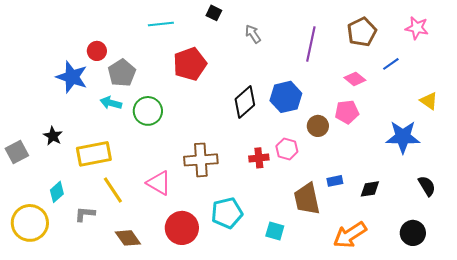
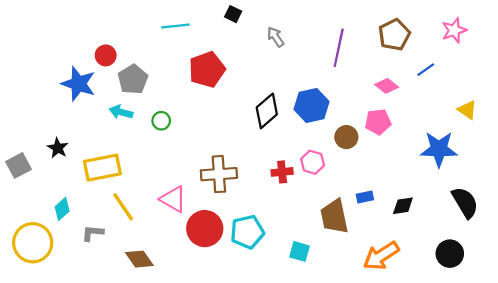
pink star: (417, 28) -> (454, 30), turned -30
green circle: (148, 111) -> (161, 121), size x0.6
black semicircle: (427, 186) -> (465, 202), size x1.4
red circle: (182, 228) -> (205, 229), moved

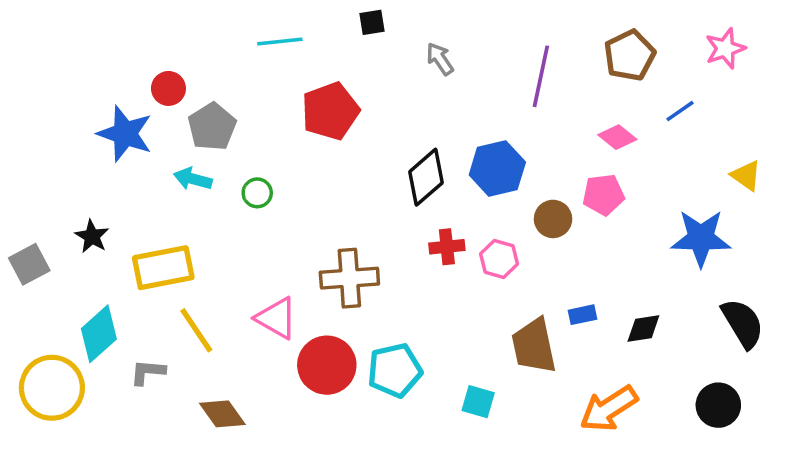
black square: (233, 14) -> (372, 22), turned -35
red cross: (282, 172) -> (447, 247), moved
cyan diamond: (62, 209) -> (99, 334), size x1.5

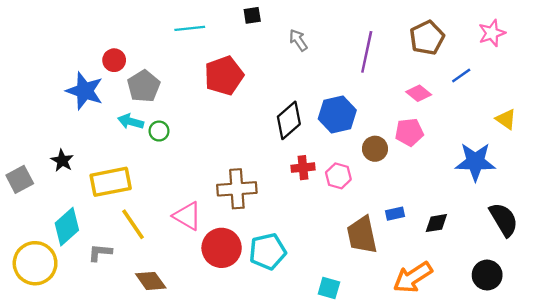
green circle: (257, 193) -> (159, 131), moved
cyan square: (478, 402) -> (329, 288), moved

